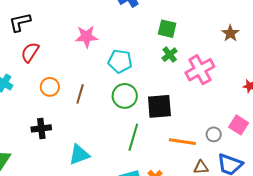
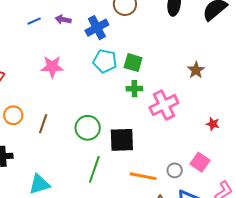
green cross: (170, 55) -> (134, 89), turned 35
cyan pentagon: (120, 61) -> (105, 61), moved

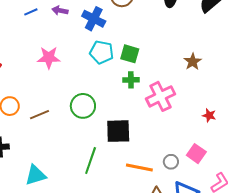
blue cross: (97, 28) -> (94, 19), turned -35
brown line: (43, 124) -> (40, 115), turned 48
green circle: (88, 128) -> (83, 106), moved

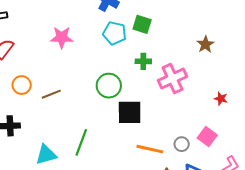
green square: (130, 54) -> (142, 24), moved
green circle: (83, 106) -> (109, 86), moved
green line: (91, 160) -> (81, 142), moved

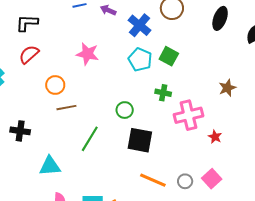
orange circle: (22, 85) -> (55, 85), moved
green circle: (109, 86) -> (125, 110), size x0.7
red star: (221, 99) -> (215, 137), moved
green line: (81, 142) -> (90, 139), moved

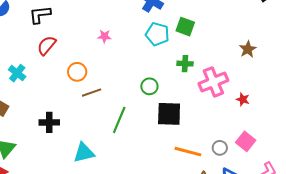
pink star: (87, 54) -> (104, 36), size x0.6

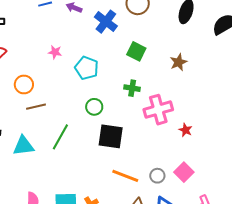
cyan pentagon: (157, 34) -> (87, 68), moved
brown star: (248, 49) -> (179, 62), moved
cyan triangle: (84, 153) -> (23, 146), moved

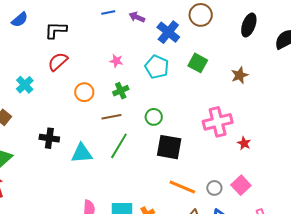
cyan pentagon: (87, 68) -> (157, 67), moved
green cross: (132, 88) -> (121, 91), moved, turned -35
brown line: (36, 107) -> (111, 117), moved

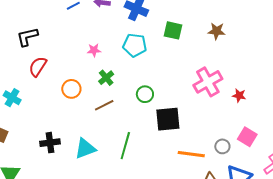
brown star: (240, 75) -> (217, 31), turned -30
green line: (119, 146) -> (125, 146), moved

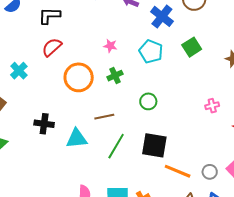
green square: (173, 30) -> (192, 47), turned 30
pink cross: (208, 82) -> (212, 106), size x0.5
orange circle: (71, 89) -> (79, 77), size x1.5
brown line: (104, 105) -> (104, 117), moved
black square: (168, 119) -> (154, 145), moved

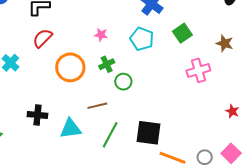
green circle: (148, 101) -> (123, 82), moved
pink cross: (212, 106) -> (198, 70), moved, size x1.6

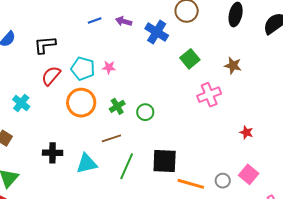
cyan pentagon: (142, 39) -> (83, 69), moved
green cross: (107, 64) -> (117, 106), moved
green circle: (123, 82) -> (145, 112), moved

